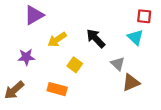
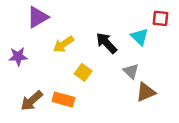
cyan triangle: (135, 37) -> (140, 37), moved
purple star: (26, 57) -> (18, 56), moved
brown arrow: (14, 90) -> (32, 101), moved

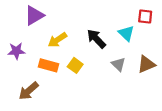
brown triangle: (146, 92) -> (146, 64), moved
orange rectangle: (63, 99) -> (49, 65), moved

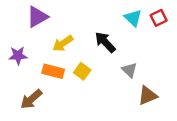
red square: (145, 17) -> (159, 18), turned -32
cyan triangle: (126, 33) -> (133, 18), moved
brown triangle: (146, 64) -> (148, 96), moved

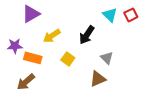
black arrow: (105, 42) -> (87, 35), turned -102
orange rectangle: (53, 71) -> (33, 58), moved
brown triangle: (148, 96) -> (98, 79), moved

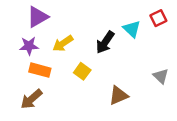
cyan triangle: (110, 15) -> (132, 29), moved
purple star: (15, 46) -> (29, 46), moved
gray triangle: (107, 58) -> (161, 76), moved

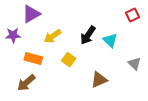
cyan triangle: (132, 29) -> (110, 40), moved
purple star: (29, 46) -> (13, 35), moved

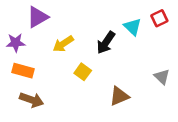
cyan triangle: (110, 40) -> (133, 27), moved
orange rectangle: (33, 59) -> (23, 71), moved
brown arrow: (26, 83) -> (32, 100), turned -120

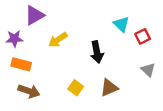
red square: (159, 18) -> (143, 36), moved
black arrow: (106, 43) -> (97, 52), moved, turned -45
yellow square: (83, 72) -> (76, 88), moved

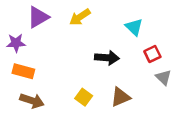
red square: (143, 36) -> (152, 54), moved
yellow arrow: (58, 40) -> (80, 17), moved
black arrow: (97, 52) -> (107, 58), turned -75

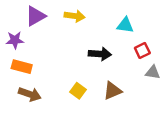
yellow arrow: (80, 17) -> (75, 16), turned -138
cyan triangle: (134, 27) -> (125, 25), turned -36
gray triangle: (164, 77) -> (153, 72), turned -35

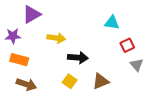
yellow arrow: (75, 16) -> (56, 38), moved
black arrow: (100, 54) -> (78, 58), moved
gray triangle: (153, 72) -> (137, 65), turned 40

